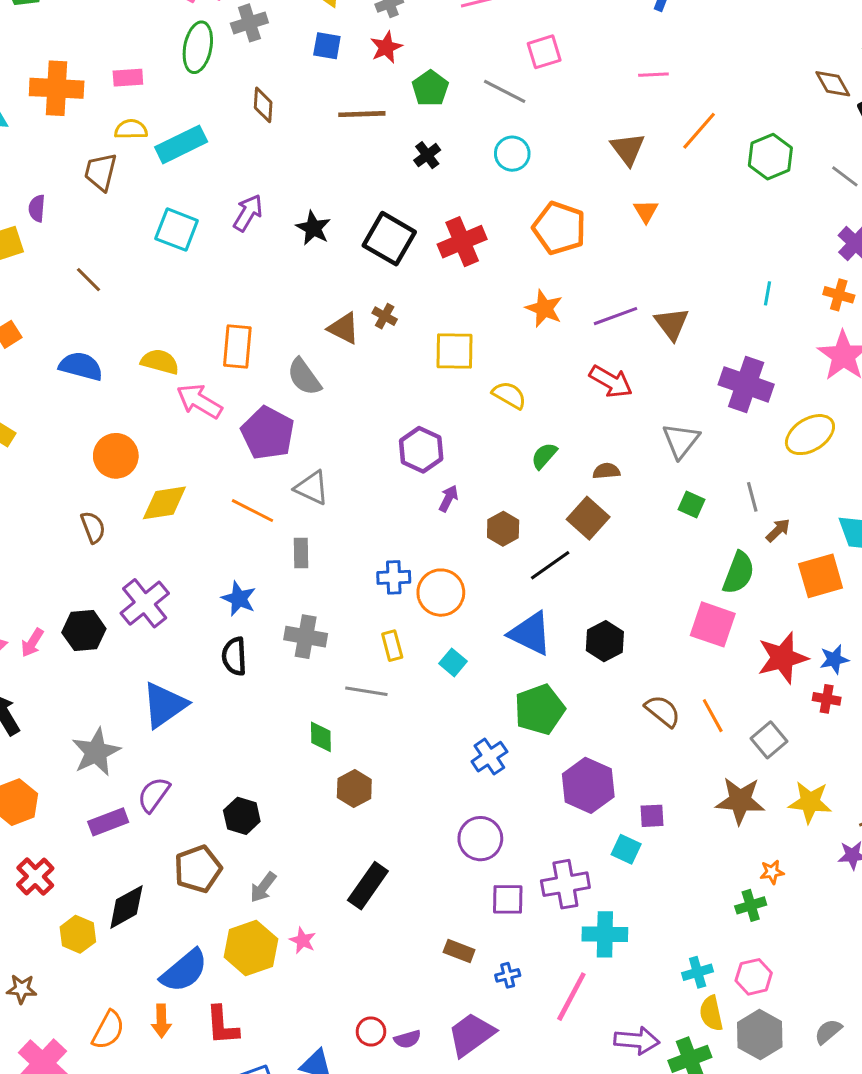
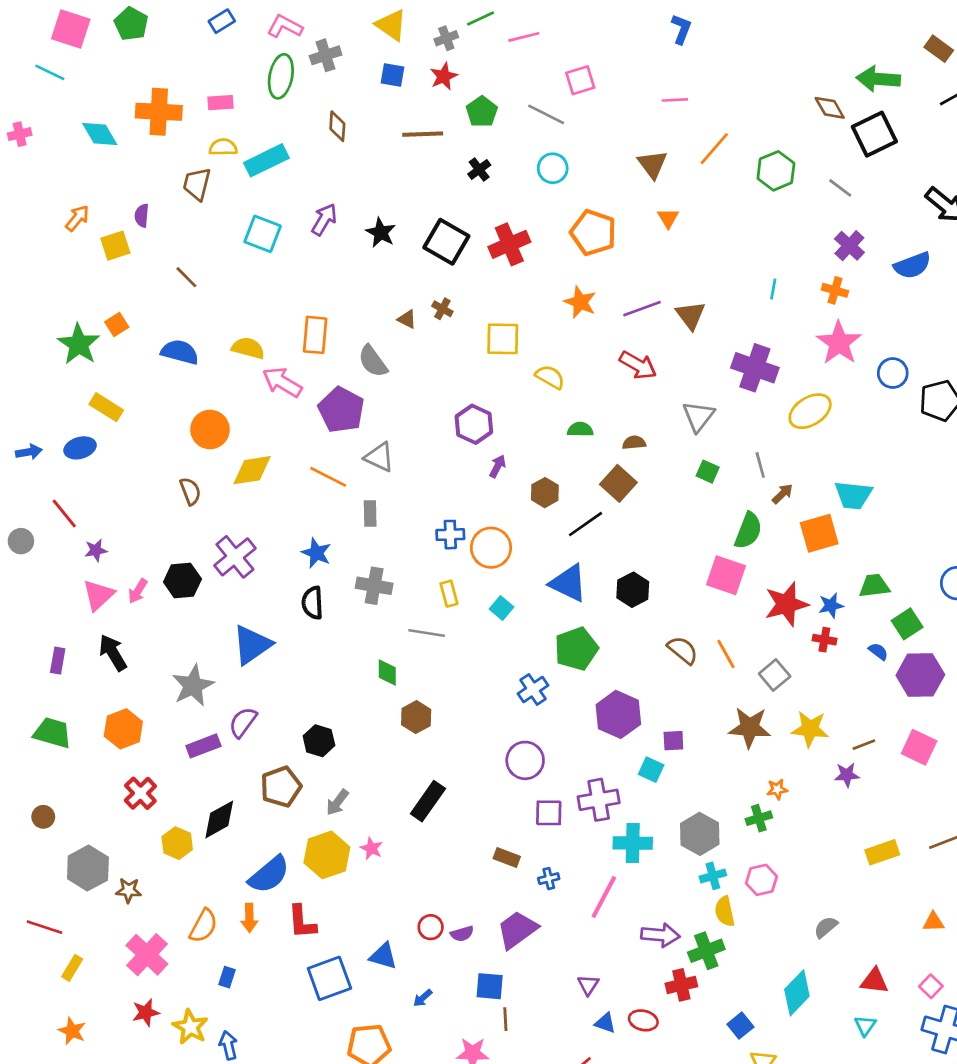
brown triangle: (344, 328) -> (407, 319), size x0.7
green semicircle: (544, 456) -> (580, 430), turned 50
gray hexagon: (760, 1035) -> (700, 834), moved

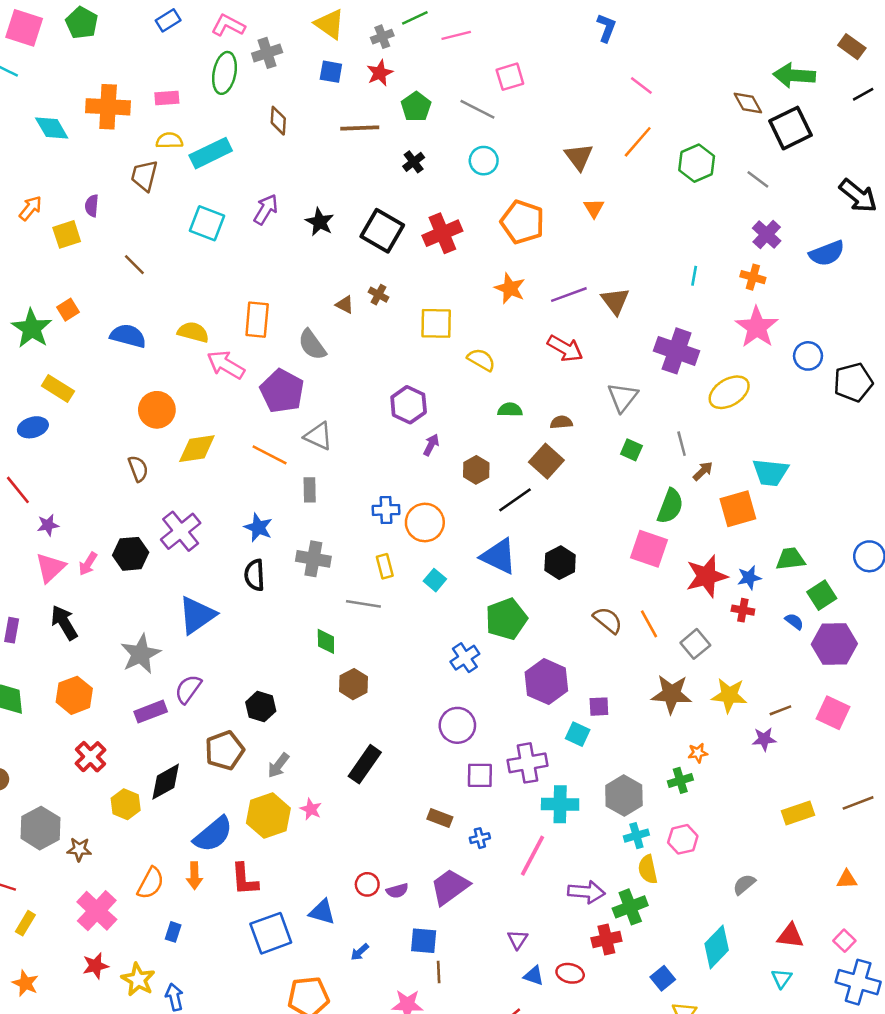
pink line: (675, 100) -> (641, 85), moved, turned 40

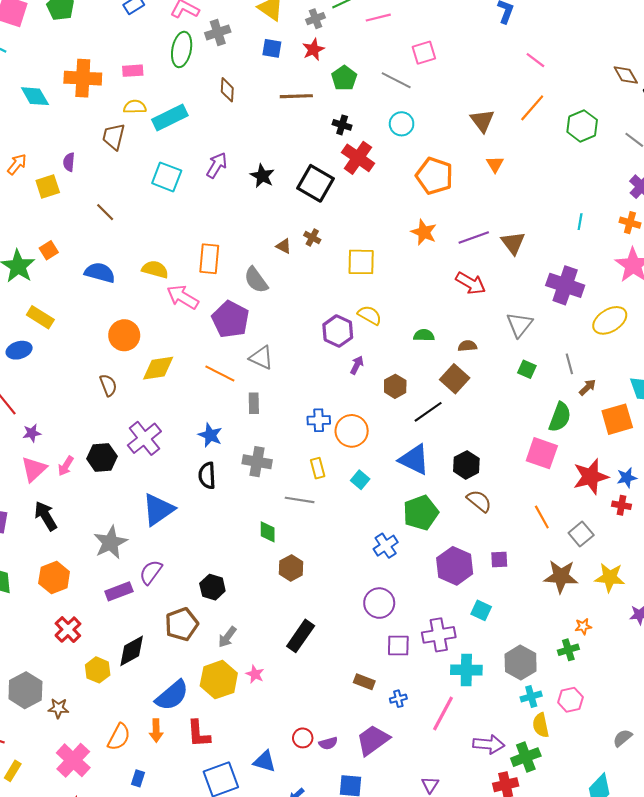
black cross: (414, 162) -> (342, 125), turned -36
red cross: (442, 233) -> (358, 158), moved, turned -32
yellow semicircle: (481, 360) -> (370, 315), moved
brown semicircle: (608, 620) -> (479, 501), moved
purple square: (599, 707) -> (499, 559), moved

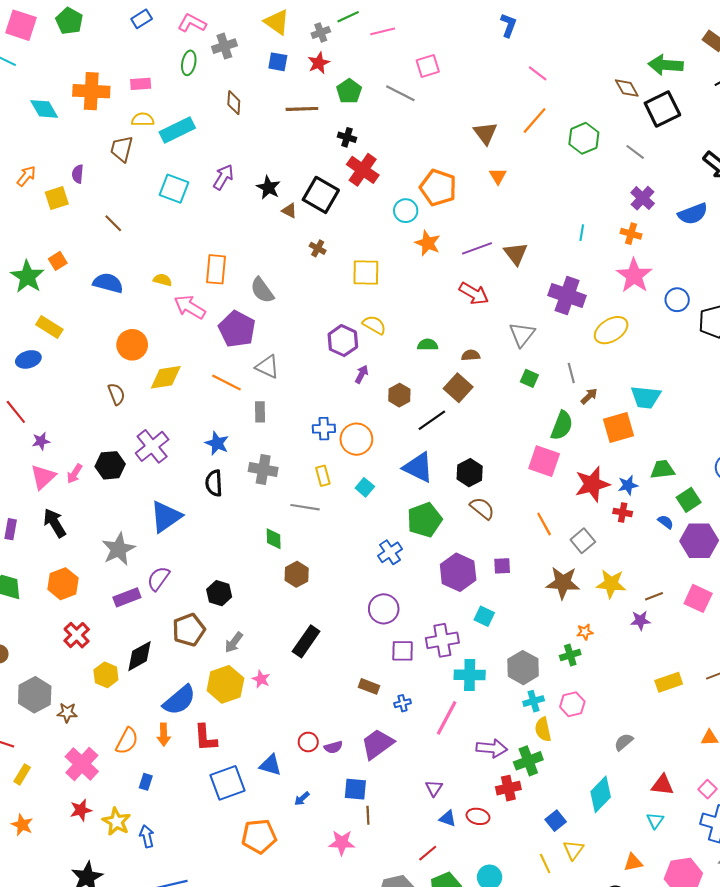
green ellipse: (182, 49) -> (189, 63), size x0.7
cyan circle: (402, 124) -> (406, 211), moved
brown triangle: (284, 246) -> (289, 211), moved
yellow semicircle: (155, 269) -> (163, 280), size x0.7

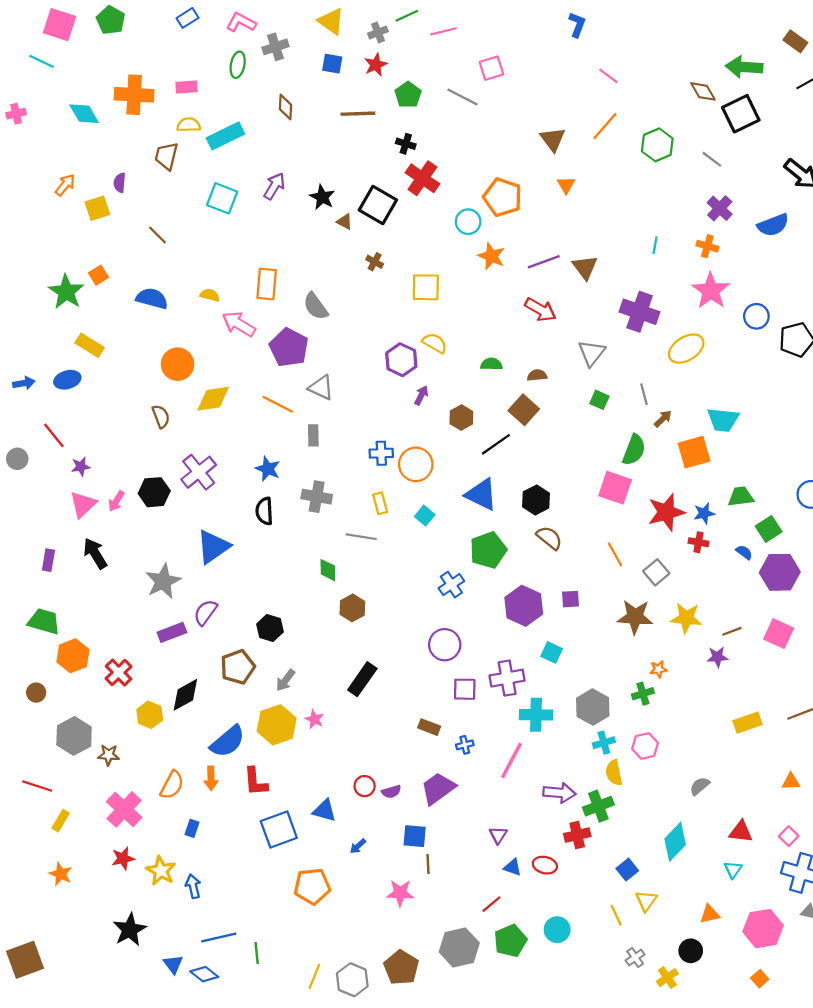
orange hexagon: (63, 584) -> (73, 656), moved

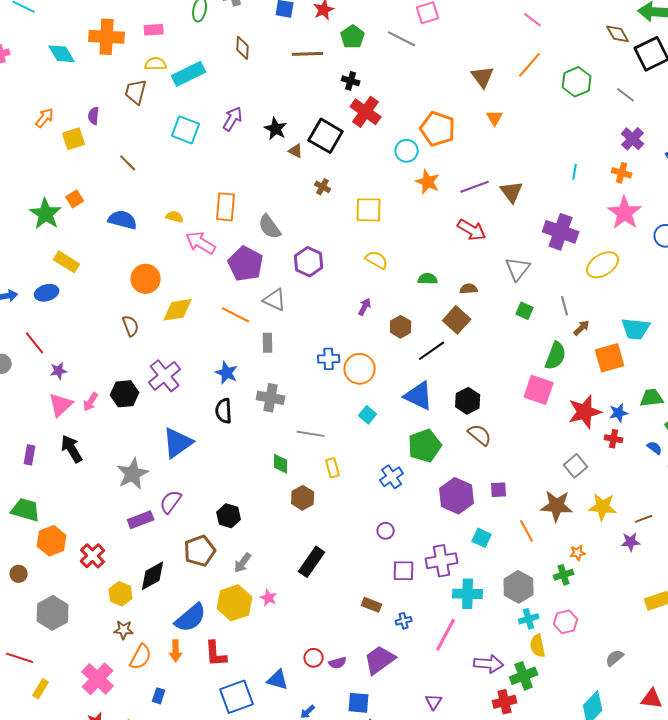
purple hexagon: (401, 360) -> (309, 262), moved
yellow rectangle: (380, 503) -> (333, 468), moved
orange line: (615, 555) -> (527, 531), moved
purple circle: (445, 645) -> (386, 531), size x0.6
brown star: (109, 755) -> (124, 630), moved

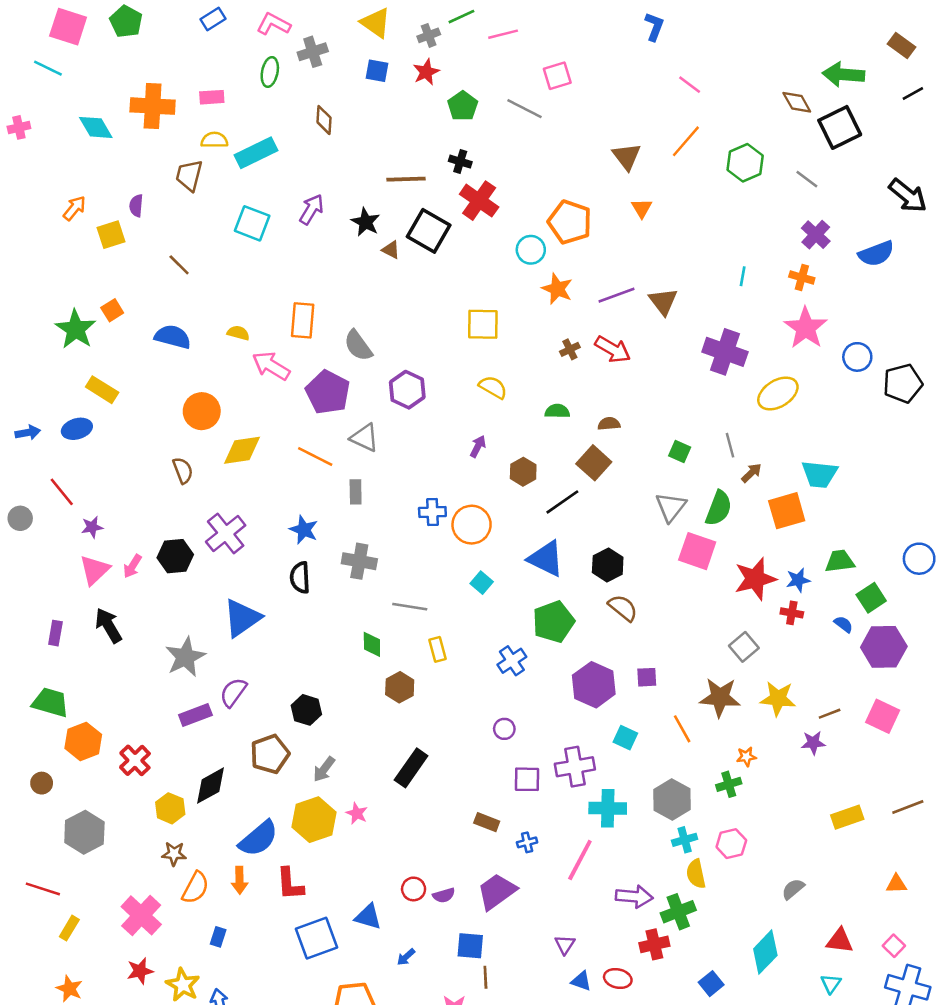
brown line: (308, 54) -> (406, 179), moved
brown cross: (323, 187) -> (570, 349), moved, turned 35
gray triangle: (518, 269) -> (671, 507), moved

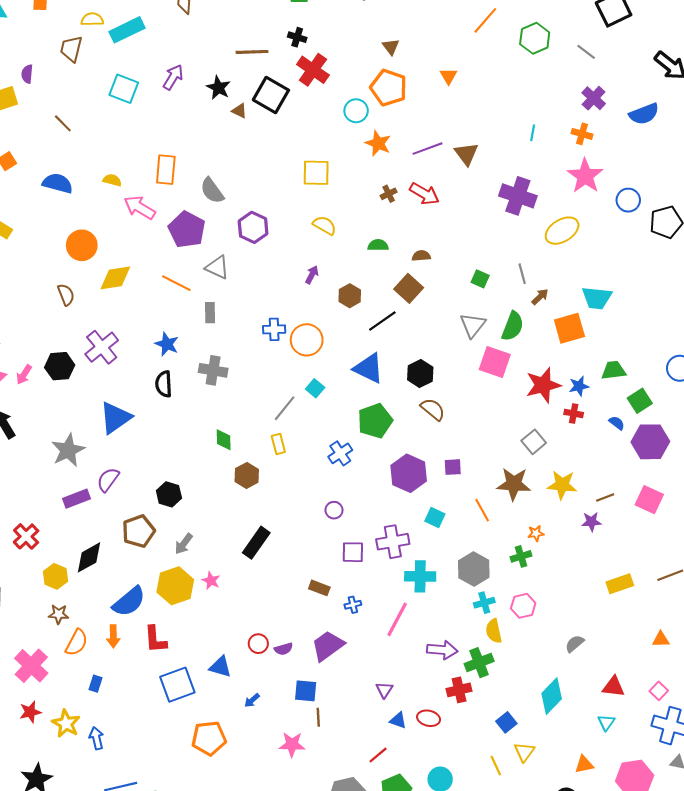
brown triangle: (627, 156) -> (391, 47), moved, size x0.7
gray line: (410, 607) -> (285, 408), moved, turned -60

